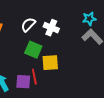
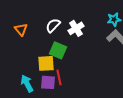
white cross: (51, 28) -> (76, 28), turned 35
yellow square: (50, 63) -> (46, 63), moved

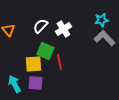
red line: (59, 77) -> (59, 62), moved

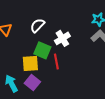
white cross: (63, 29) -> (62, 38), moved
purple square: (35, 83) -> (32, 82), turned 35

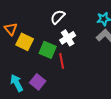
white semicircle: (37, 25) -> (58, 17), moved
yellow square: (30, 63) -> (25, 42), moved, turned 30

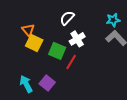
orange triangle: (11, 29) -> (28, 30), moved
red line: (62, 61) -> (71, 62), turned 42

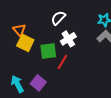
green square: (57, 51) -> (48, 51), turned -30

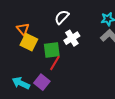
red line: (62, 62) -> (55, 63), moved
cyan arrow: (17, 84) -> (21, 83), turned -36

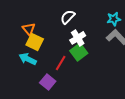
green square: (52, 50) -> (79, 52), moved, turned -30
cyan arrow: (21, 83) -> (28, 59), moved

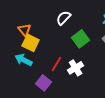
white cross: (78, 38) -> (76, 68), moved
green square: (79, 52) -> (81, 39), moved

